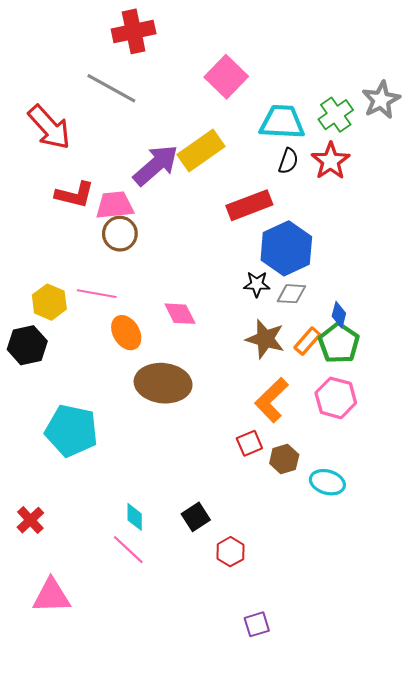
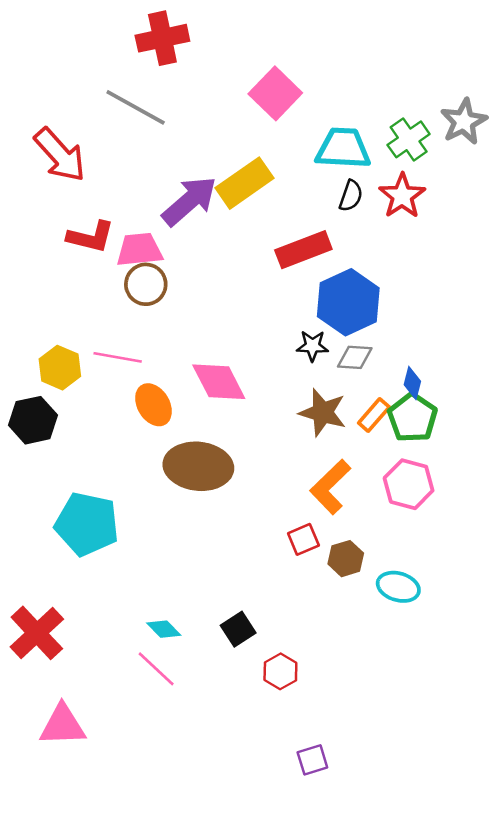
pink diamond: (180, 314) -> (219, 382), size x1.4
cyan diamond: (135, 517) -> (164, 629), turned -44
red cross: (30, 520) -> (37, 633), size x1.6

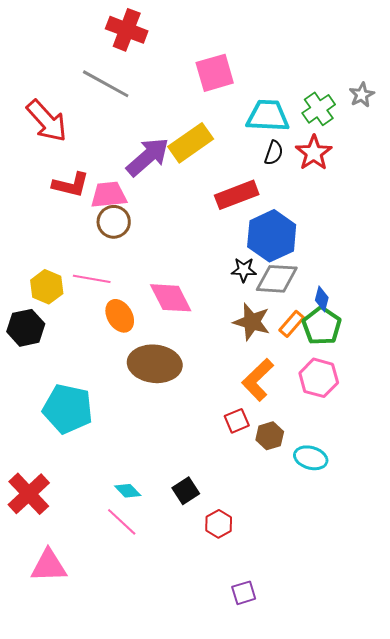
red cross: (162, 38) -> (127, 30), turned 33
pink square: (275, 93) -> (215, 73), turned 30
gray star: (464, 122) -> (362, 95), size x0.7
gray diamond: (355, 357) -> (277, 279), size x1.5

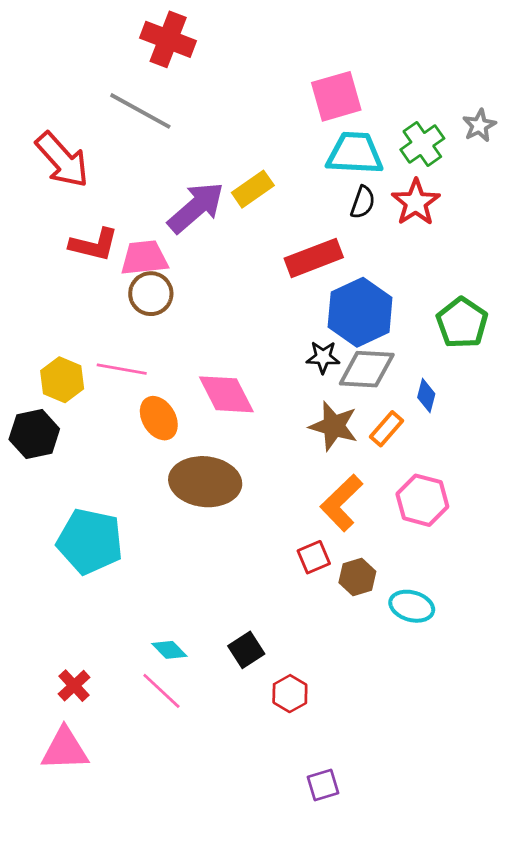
pink square: (215, 73) -> (336, 96), moved
yellow rectangle: (191, 143) -> (253, 189), size x0.7
green pentagon: (322, 326) -> (462, 323), moved
red cross: (29, 494) -> (74, 686), moved, size x0.6

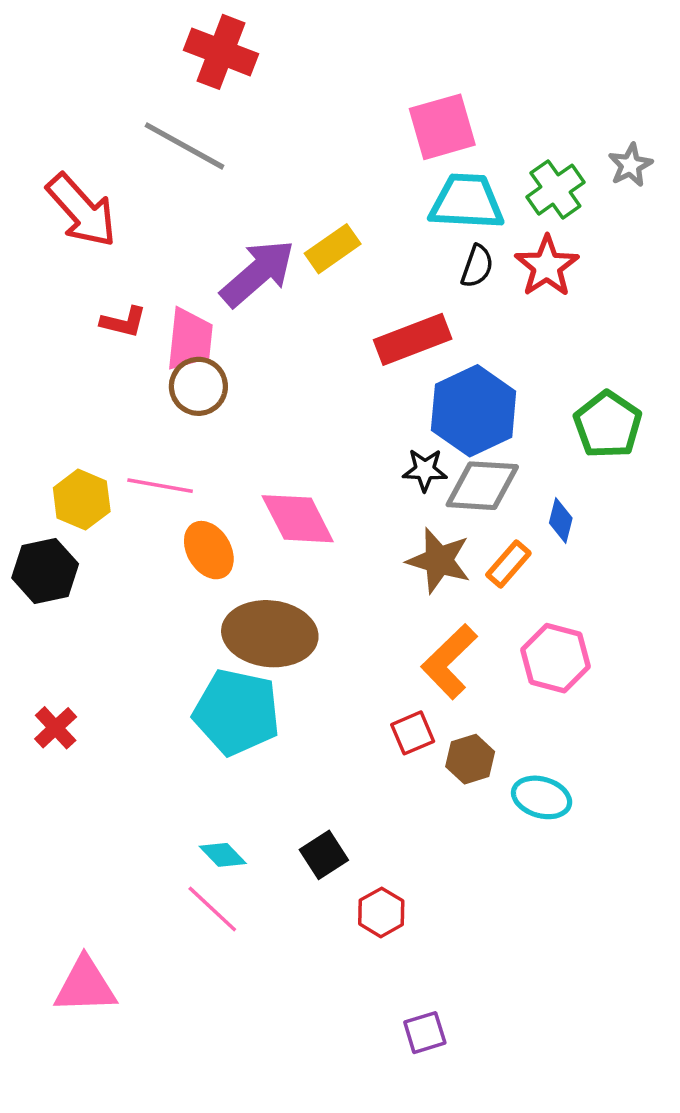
red L-shape: (94, 245) -> (123, 322), size x0.7
pink trapezoid: (144, 258) -> (190, 339), turned 102
cyan pentagon: (90, 541) -> (237, 712), moved
red cross: (74, 686) -> (56, 728), moved

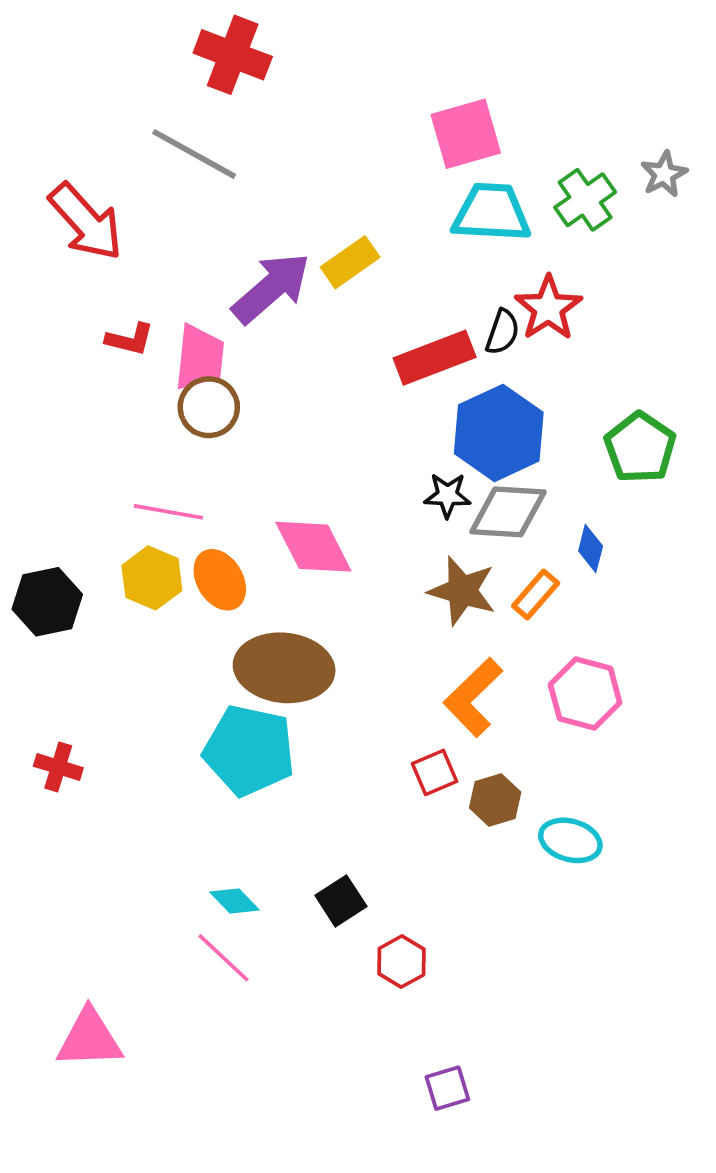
black semicircle: (477, 266) -> (502, 332), moved
red star: (547, 266) -> (548, 308), moved
yellow hexagon: (82, 500) -> (152, 578), moved
red cross: (56, 728) -> (58, 767), turned -30

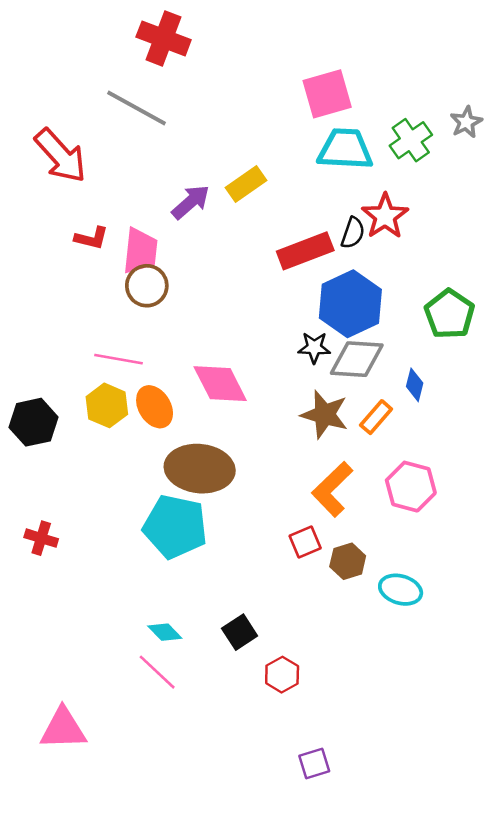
purple arrow: (271, 288) -> (191, 202), size x0.7

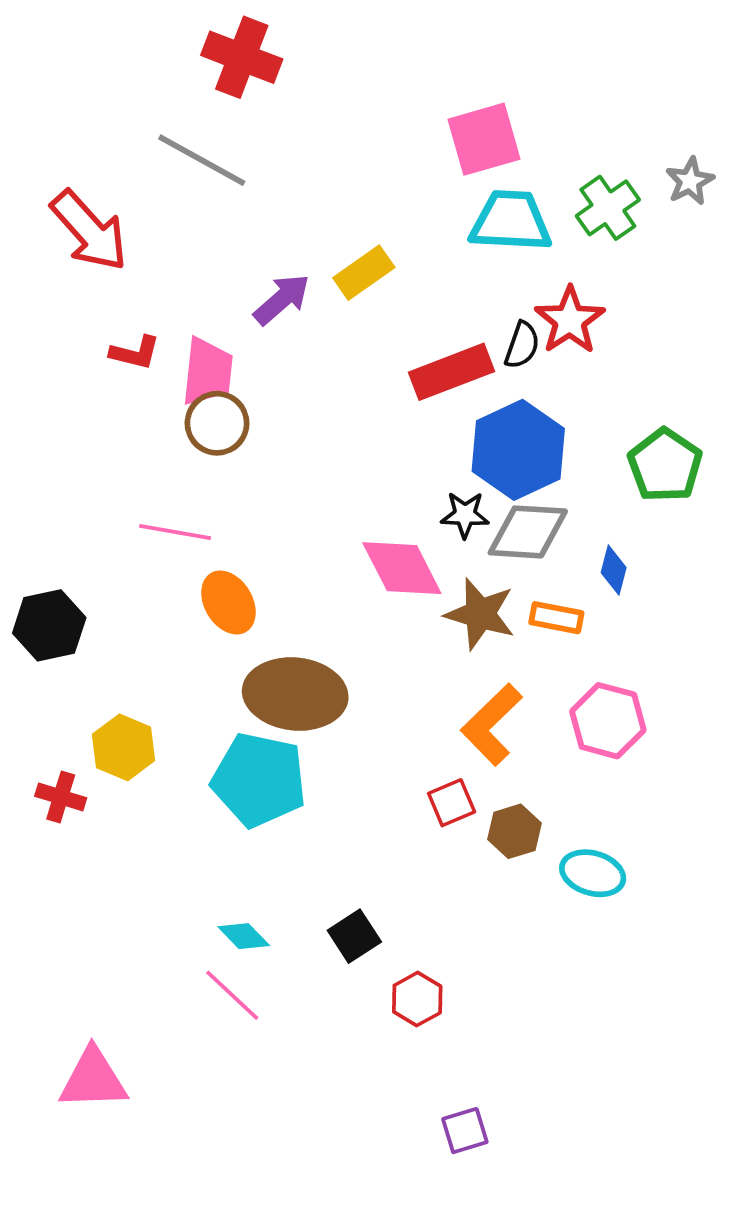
pink diamond: (220, 384) -> (402, 568), moved
yellow hexagon: (107, 405) -> (124, 747), moved
orange rectangle: (376, 417) -> (556, 618), turned 60

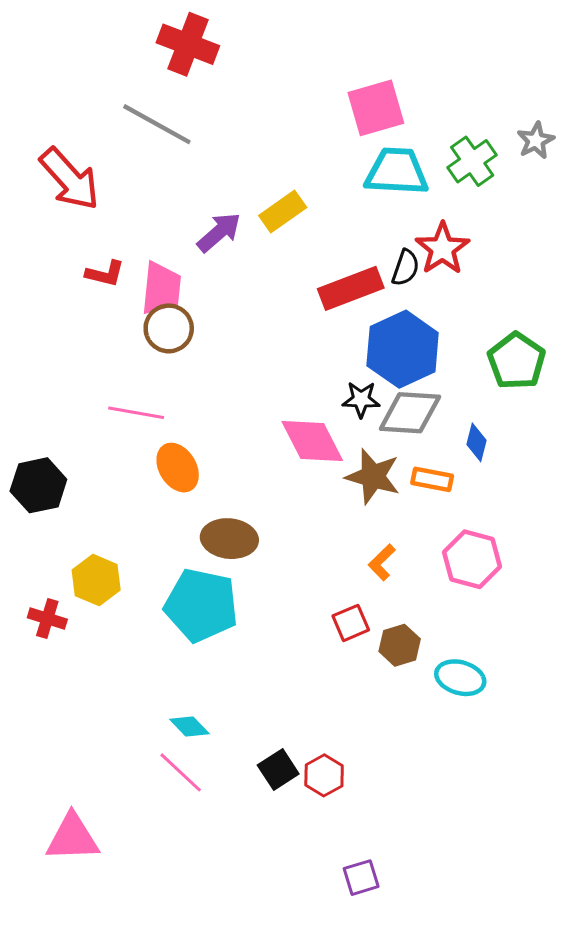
brown ellipse: (295, 694) -> (229, 539), size x0.7
orange L-shape: (492, 725) -> (382, 562), size x0.6
black square: (354, 936) -> (278, 769), moved

